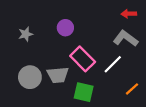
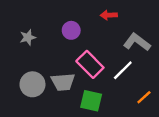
red arrow: (129, 14) -> (109, 15), moved

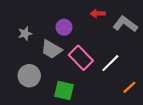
gray L-shape: (137, 42) -> (125, 24), moved
gray trapezoid: (63, 82) -> (51, 49), moved, turned 35
green square: (91, 101) -> (64, 90), moved

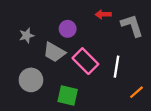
gray L-shape: (125, 24) -> (132, 26), turned 35
white line: (110, 63) -> (116, 67), turned -36

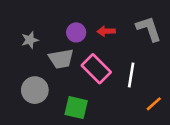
red arrow: (103, 14) -> (106, 31), moved
gray trapezoid: (54, 52) -> (61, 59), turned -40

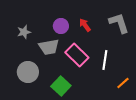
red arrow: (106, 31) -> (85, 25), turned 56
green square: (76, 108) -> (61, 86), turned 30

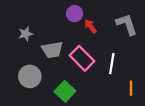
purple circle: (61, 26) -> (75, 14), moved
orange line: (123, 83) -> (131, 88), turned -48

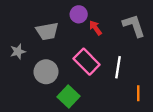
gray star: (26, 34) -> (18, 51), moved
gray trapezoid: (52, 50) -> (47, 31), moved
gray circle: (30, 76) -> (46, 72), moved

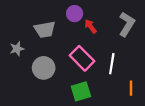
gray L-shape: (134, 26) -> (127, 24), turned 50
green square: (69, 97) -> (81, 91), moved, turned 30

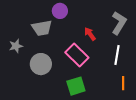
purple circle: (75, 14) -> (60, 11), moved
red arrow: (91, 26) -> (90, 34), moved
white line: (112, 64) -> (117, 55), moved

